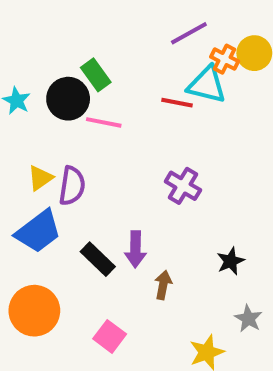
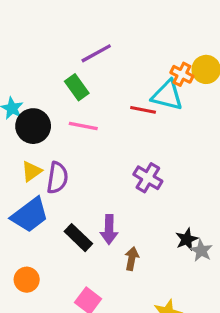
purple line: (189, 33) -> (96, 53), moved
black circle: (68, 99) -> (33, 126), moved
orange circle: (34, 311) -> (27, 280), size x0.6
gray star: (248, 319) -> (201, 251), moved

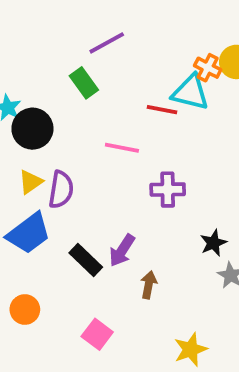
pink line: (83, 126) -> (122, 148), moved
purple cross: (148, 178) -> (168, 190), turned -32
purple arrow: (109, 230) -> (122, 250), turned 32
black star: (187, 239) -> (213, 243), moved

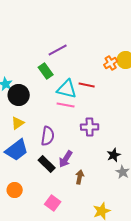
orange cross: (208, 68) -> (111, 63), turned 32
cyan triangle: (191, 92) -> (67, 89), moved
purple semicircle: (61, 190) -> (48, 136), moved

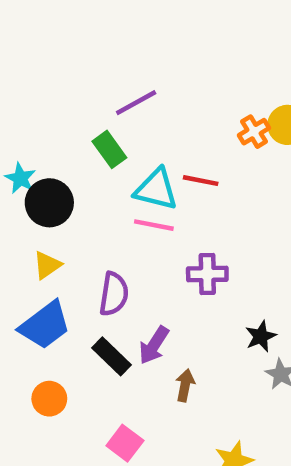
orange circle: (15, 190) -> (49, 399), moved

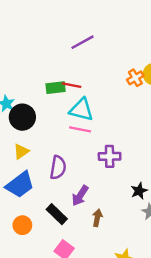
purple line: (136, 103) -> (83, 42), moved
green rectangle: (109, 149) -> (56, 88), turned -60
red line: (201, 181) -> (71, 85), moved
black rectangle: (112, 356) -> (57, 214), moved

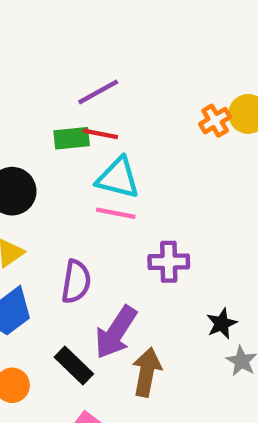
purple line: (83, 42) -> (98, 92), moved
purple arrow: (80, 196) -> (116, 332), size x1.4
brown arrow: (97, 218) -> (147, 372), size x1.5

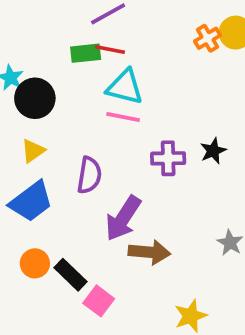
black star: (222, 324) -> (213, 151), moved
black rectangle: (74, 365) -> (71, 275), moved
brown arrow: (147, 372) -> (149, 252), turned 84

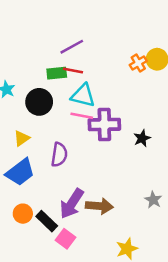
black circle: (35, 98) -> (39, 102), moved
purple cross: (168, 158) -> (104, 124), moved, size x1.4
purple arrow: (123, 218) -> (72, 204), moved

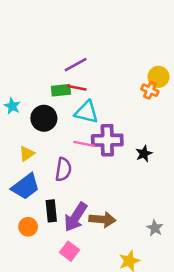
orange cross: (138, 63) -> (150, 90), moved, turned -35
pink line: (82, 116) -> (84, 144), moved
gray star: (153, 200) -> (155, 228), moved
black rectangle: (47, 221) -> (51, 211), moved, turned 40

